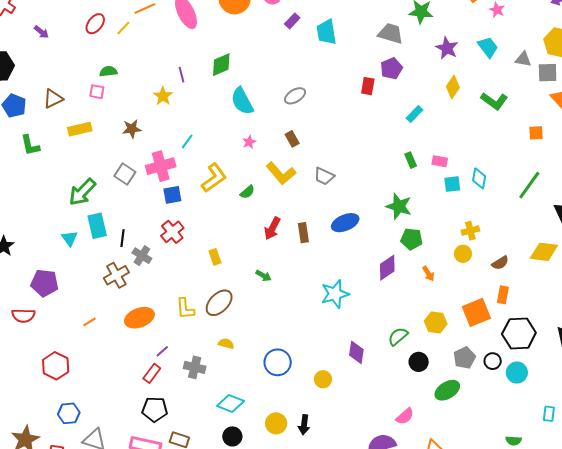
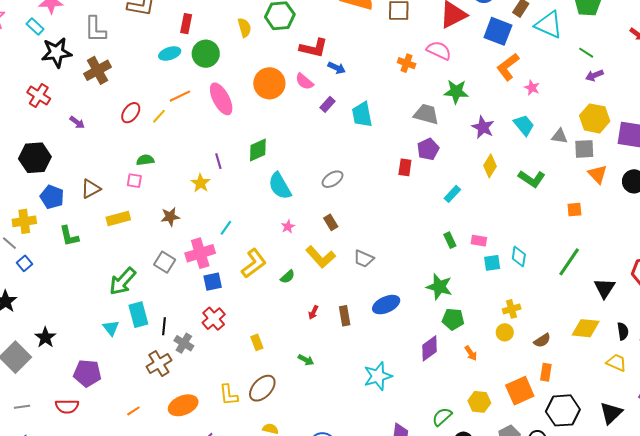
red arrow: (272, 228) -> (313, 312), size x0.6

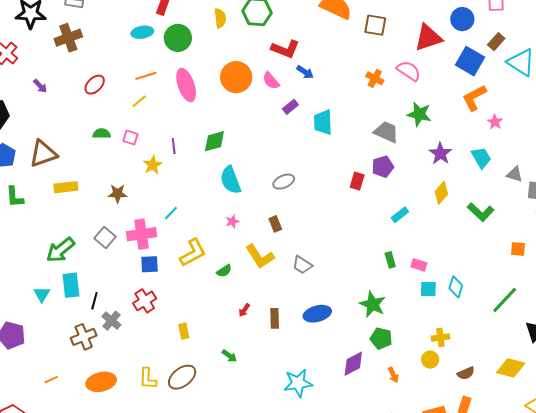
yellow line: (159, 116) -> (139, 101), moved
pink square: (134, 181) -> (130, 138), moved
brown triangle: (91, 189) -> (43, 154), size x1.4

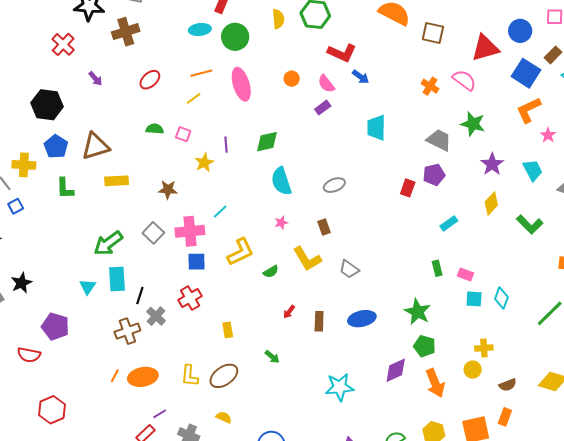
orange circle: (236, 77) -> (292, 79), size x0.5
purple rectangle: (290, 107) -> (323, 108), moved
orange arrow: (393, 375) -> (435, 383), size x1.8
orange line: (51, 380) -> (115, 376), moved, turned -40

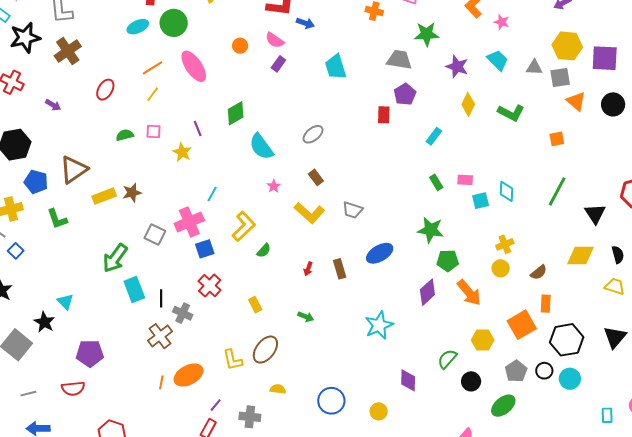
brown star: (168, 190) -> (132, 193), moved
green semicircle: (271, 272) -> (264, 251), moved
cyan triangle: (88, 287) -> (65, 302), moved

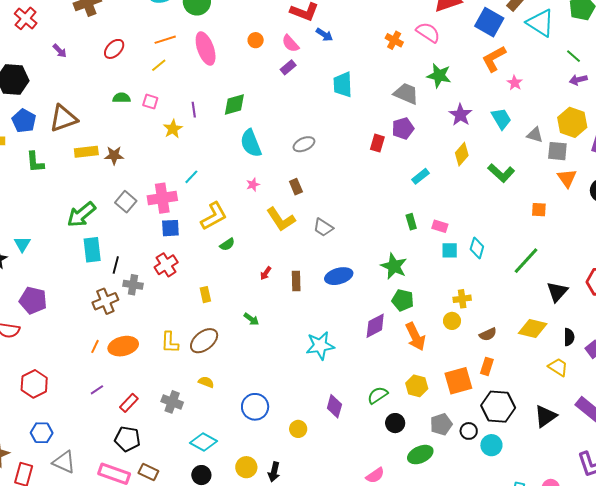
gray cross: (183, 313) -> (133, 285), turned -30
purple line: (216, 405) -> (97, 390), moved

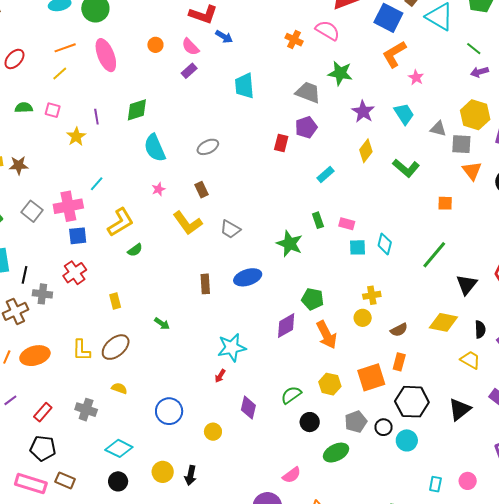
green star: (394, 266) -> (290, 244), moved
red arrow: (266, 273) -> (220, 376), moved

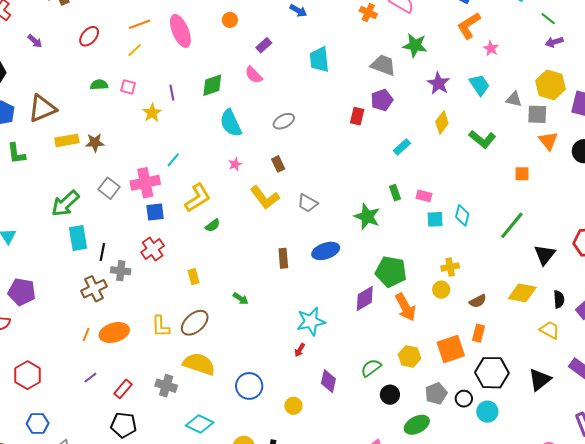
pink semicircle: (190, 47) -> (254, 75), moved
green pentagon: (313, 299) -> (391, 272), size x1.4
yellow semicircle: (119, 388) -> (199, 364), size x2.0

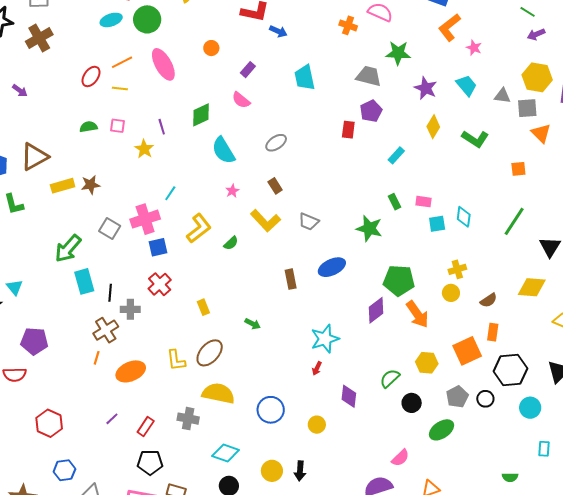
red ellipse: (89, 36) -> (91, 76), moved
yellow line: (135, 50) -> (120, 88), turned 56
green semicircle: (213, 225) -> (231, 243), moved
orange line: (86, 334) -> (97, 358), moved
cyan circle: (487, 412) -> (530, 408), moved

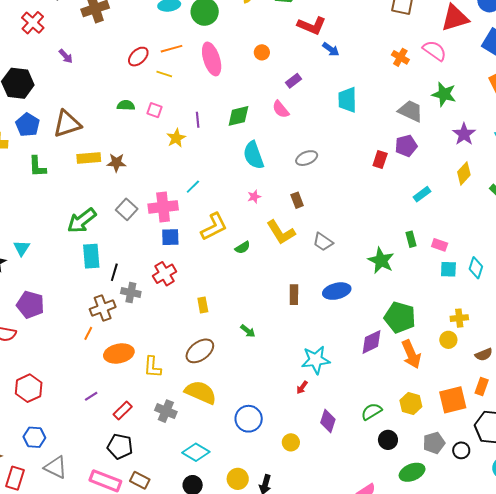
yellow L-shape: (176, 360) -> (152, 367), moved

